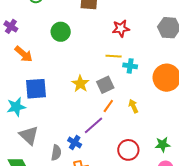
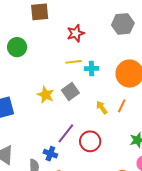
orange line: (108, 106) -> (122, 106), moved
red circle: (128, 150) -> (90, 141), moved

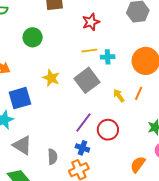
gray square: (70, 91) -> (87, 80), size x1.4
yellow star: (46, 95) -> (51, 78), moved
blue cross: (50, 154) -> (82, 148), moved

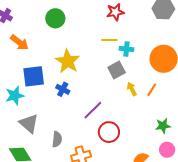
yellow star: (51, 78) -> (68, 61), size x1.4
gray square: (87, 80) -> (117, 70), moved, size x0.7
red circle: (108, 130) -> (109, 132), moved
blue cross: (82, 148) -> (63, 89), moved

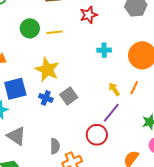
yellow line: (109, 40) -> (54, 32), moved
gray square: (117, 70) -> (69, 96), moved
purple line: (93, 110) -> (111, 113), moved
gray semicircle: (57, 139) -> (55, 146), moved

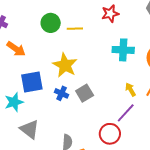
cyan cross: (104, 50) -> (123, 50), size x1.5

